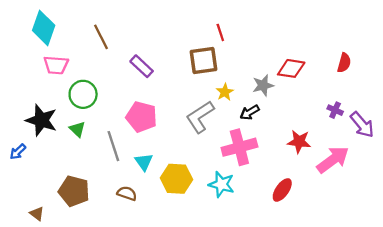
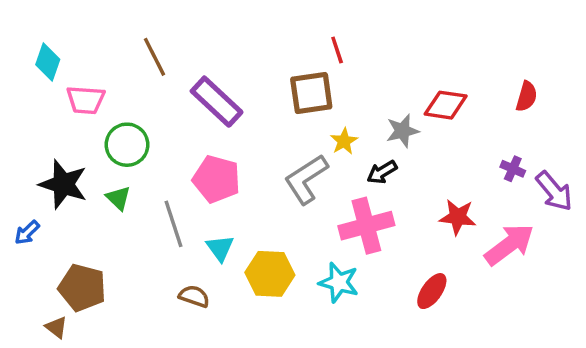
cyan diamond: (44, 28) -> (48, 62), moved, size x0.7
purple rectangle: (142, 66) -> (217, 102), size x1.4
brown pentagon: (74, 191) -> (82, 288), moved

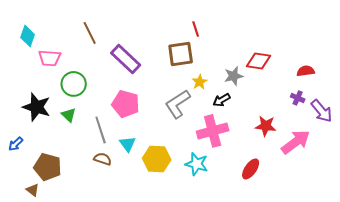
red semicircle: (527, 96) -> (306, 71), moved, turned -114
blue arrow: (27, 233) -> (16, 144), moved
brown semicircle: (194, 296) -> (103, 159), moved

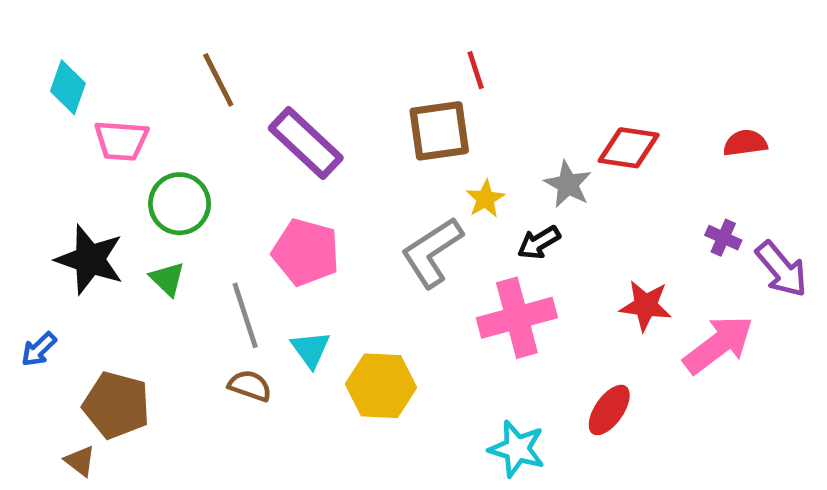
red semicircle: (306, 71) -> (745, 143), moved
gray star: (234, 76) -> (568, 184), turned -30
cyan star: (197, 164) -> (517, 449), moved

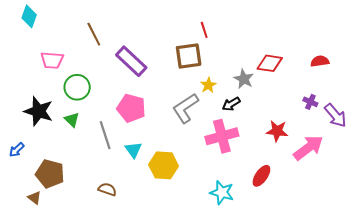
cyan diamond: (68, 87) -> (29, 16), moved
brown semicircle: (250, 386) -> (107, 189), moved

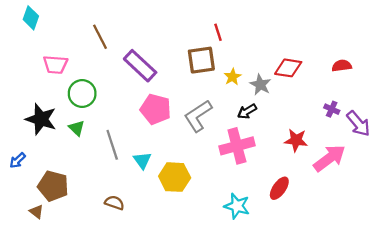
yellow star: (208, 85) -> (233, 77), moved
pink pentagon: (131, 108) -> (156, 109), moved

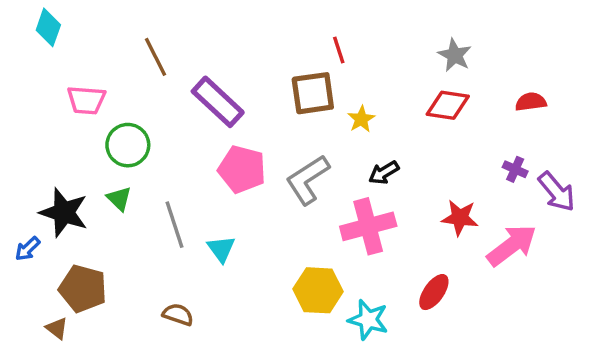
gray star: (260, 85) -> (455, 55), moved
black star: (41, 119) -> (64, 212), moved
yellow hexagon: (175, 177) -> (318, 290), moved

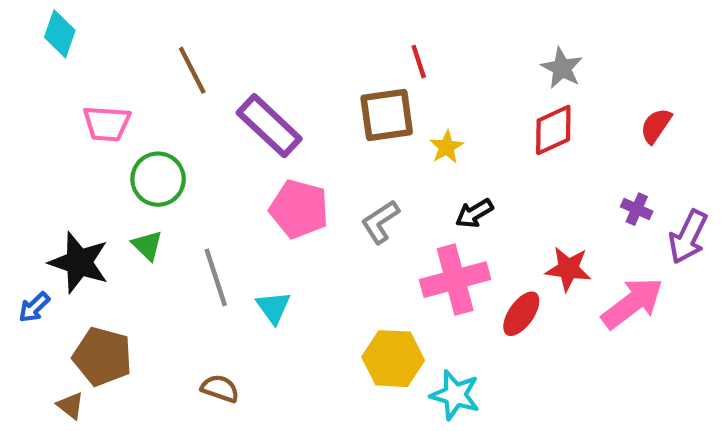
red semicircle: (531, 102) -> (656, 126), turned -48
red diamond: (448, 105) -> (553, 130), turned -33
gray L-shape: (308, 180) -> (380, 222), size x0.7
purple arrow: (557, 192) -> (688, 237), turned 66
red ellipse: (434, 292) -> (521, 314), moved

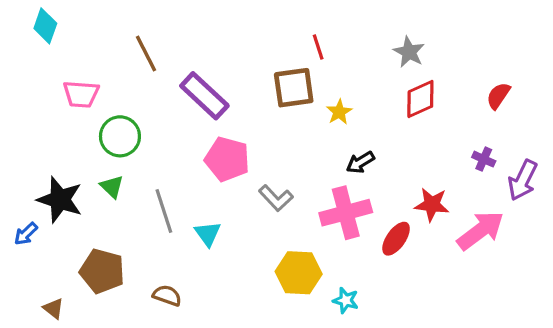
gray star: (562, 68) -> (409, 52), moved
gray L-shape: (380, 222) -> (276, 198), moved, turned -100
brown pentagon: (102, 356) -> (102, 271), moved
cyan star: (455, 395) -> (346, 300), size x0.7

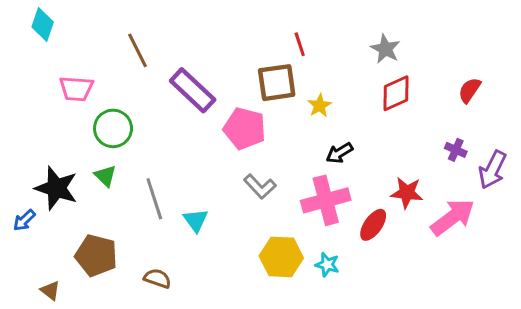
pink pentagon: (227, 159) -> (245, 128), moved
cyan star: (346, 300) -> (327, 265), moved

